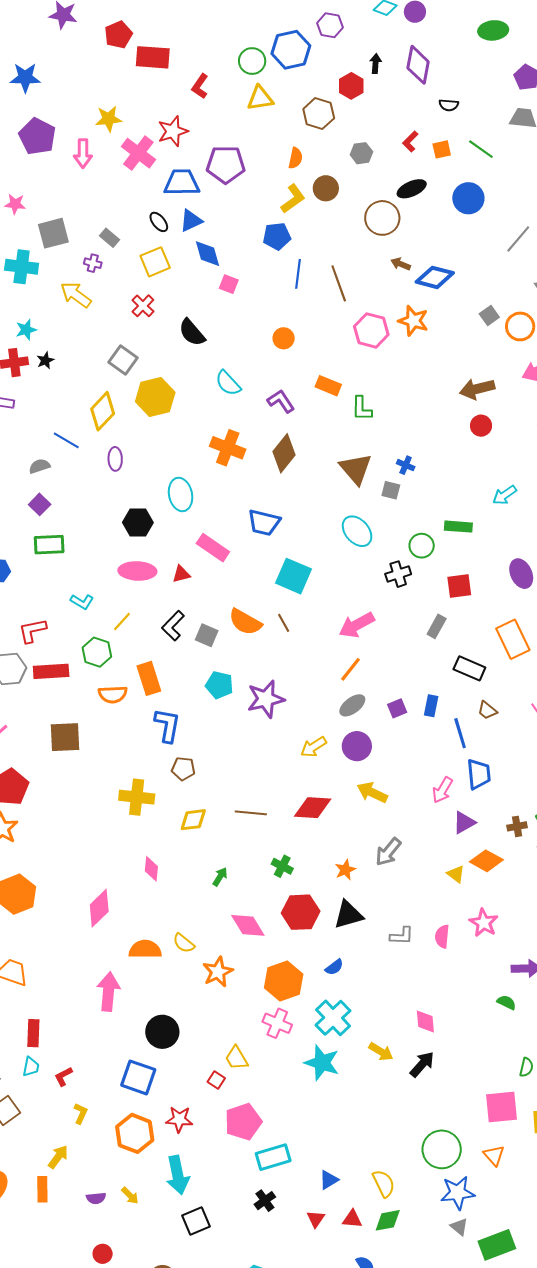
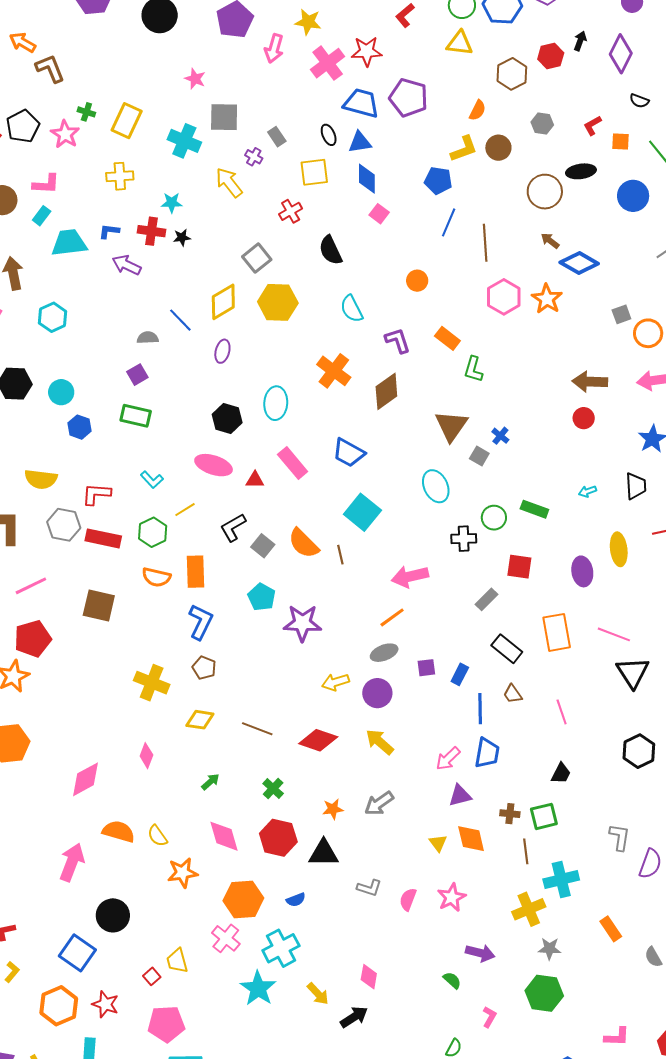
cyan arrow: (505, 495) -> (587, 491), size x0.7
orange diamond: (486, 861) -> (471, 839), turned 32

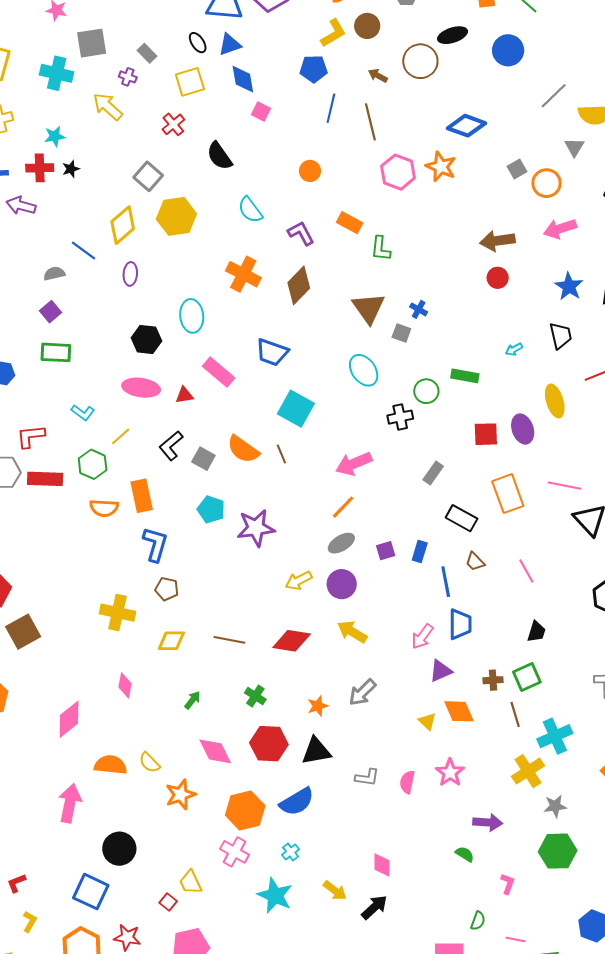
brown arrow: (550, 241) -> (378, 76), moved
red square: (519, 567) -> (486, 434), moved
brown square: (99, 605) -> (23, 632), moved, turned -32
blue semicircle: (296, 900) -> (297, 802), size x1.8
cyan cross: (281, 948) -> (291, 852), size x0.5

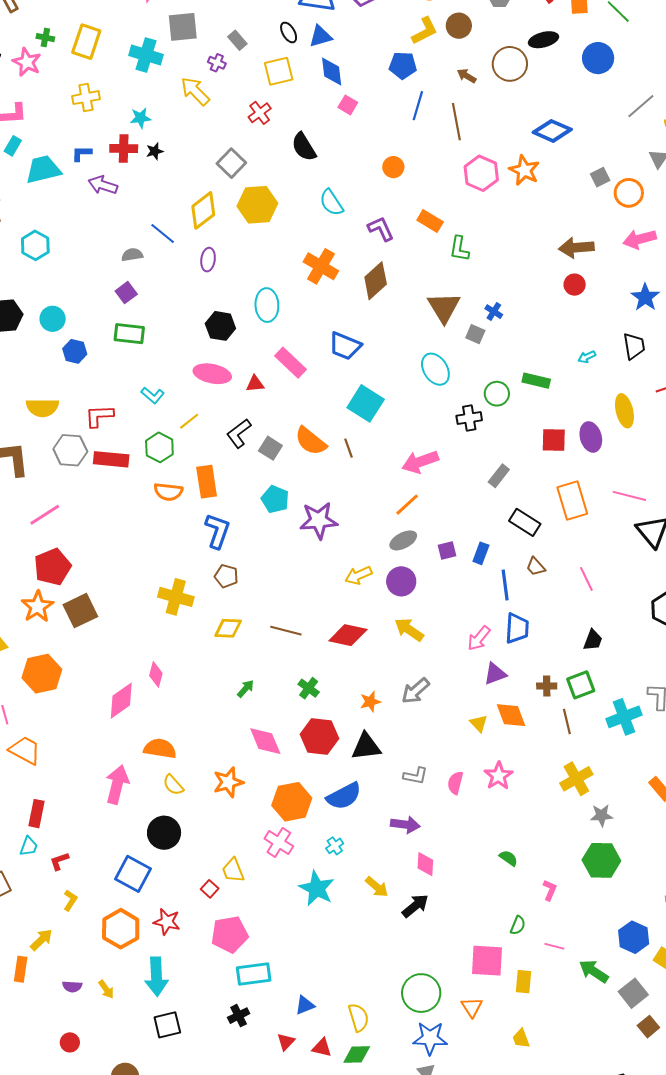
pink diamond: (125, 685) -> (156, 674), moved
cyan cross: (555, 736) -> (624, 717), moved
yellow semicircle: (150, 763) -> (173, 785), moved
purple arrow: (488, 822) -> (405, 825), moved

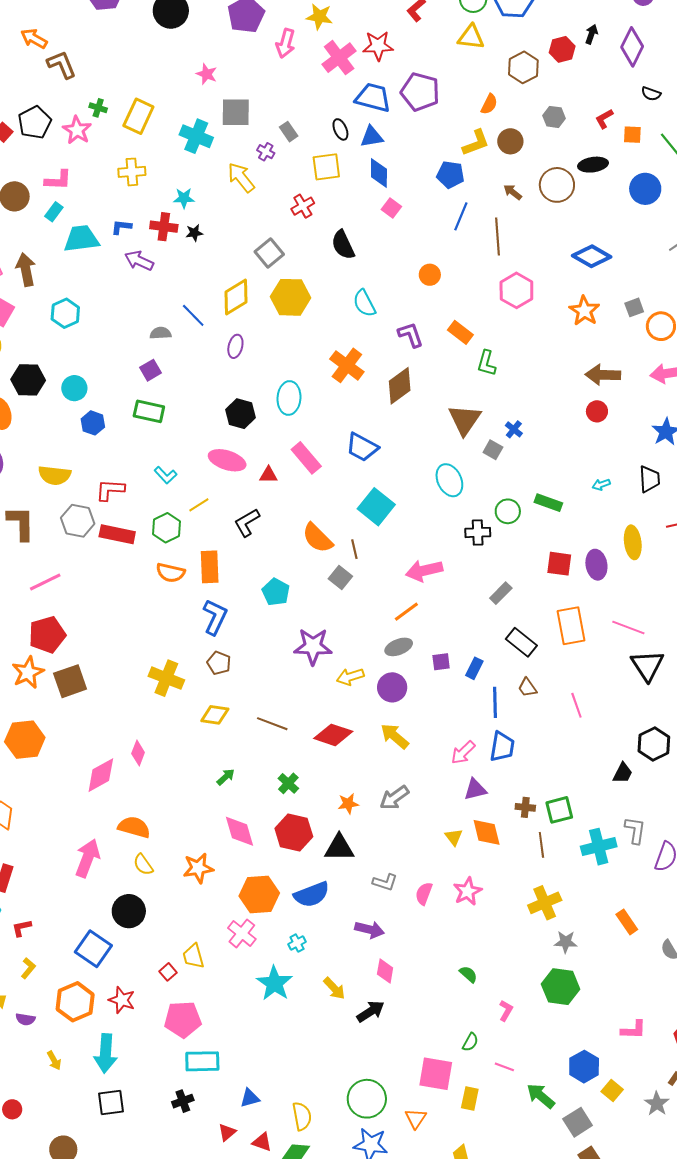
orange star: (524, 170) -> (584, 311), moved
gray square: (270, 448) -> (340, 577), moved
purple star: (319, 520) -> (313, 646), moved
black trapezoid: (593, 640) -> (623, 773), moved
purple semicircle: (72, 986) -> (25, 1019), moved

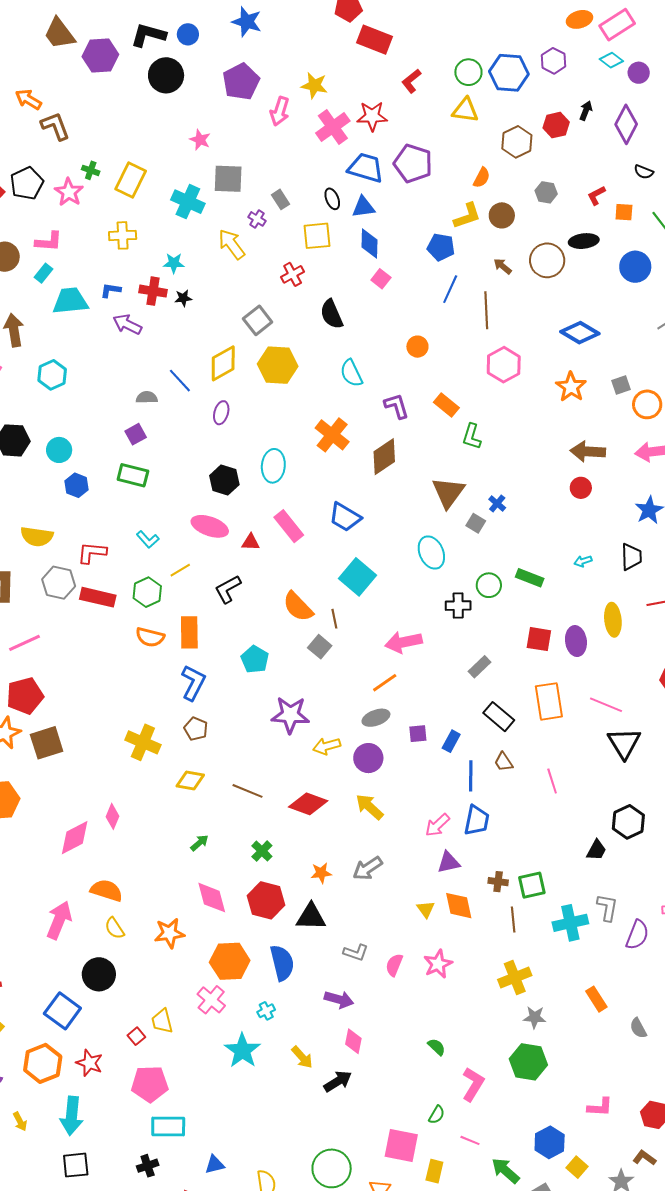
blue semicircle: (312, 894) -> (282, 963), turned -84
pink L-shape: (506, 1011) -> (473, 1084), size x1.6

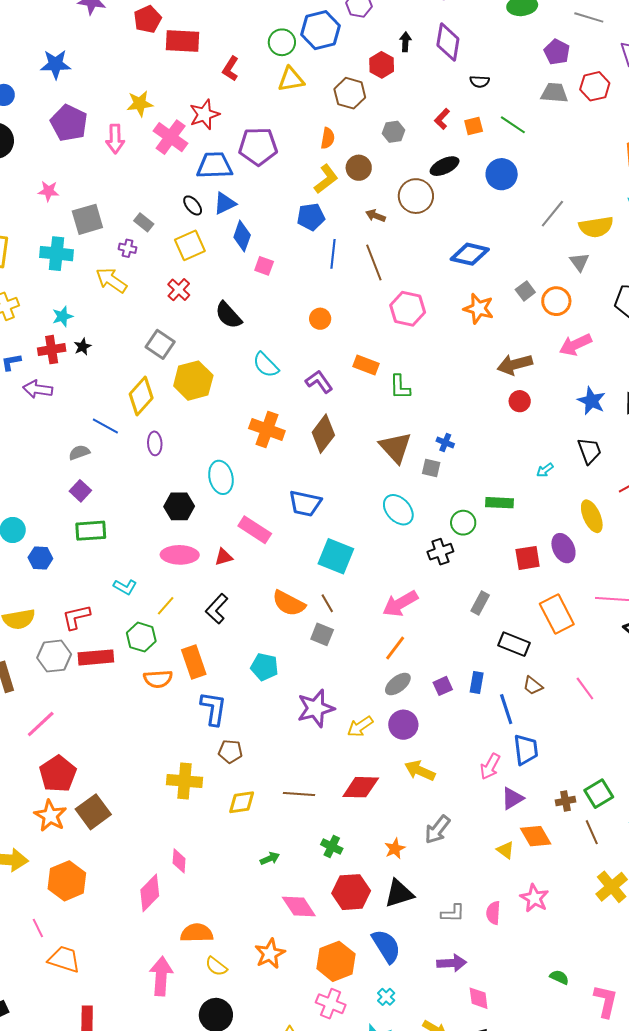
blue diamond: (370, 243) -> (242, 236), turned 36
green arrow: (199, 843) -> (270, 858), turned 36

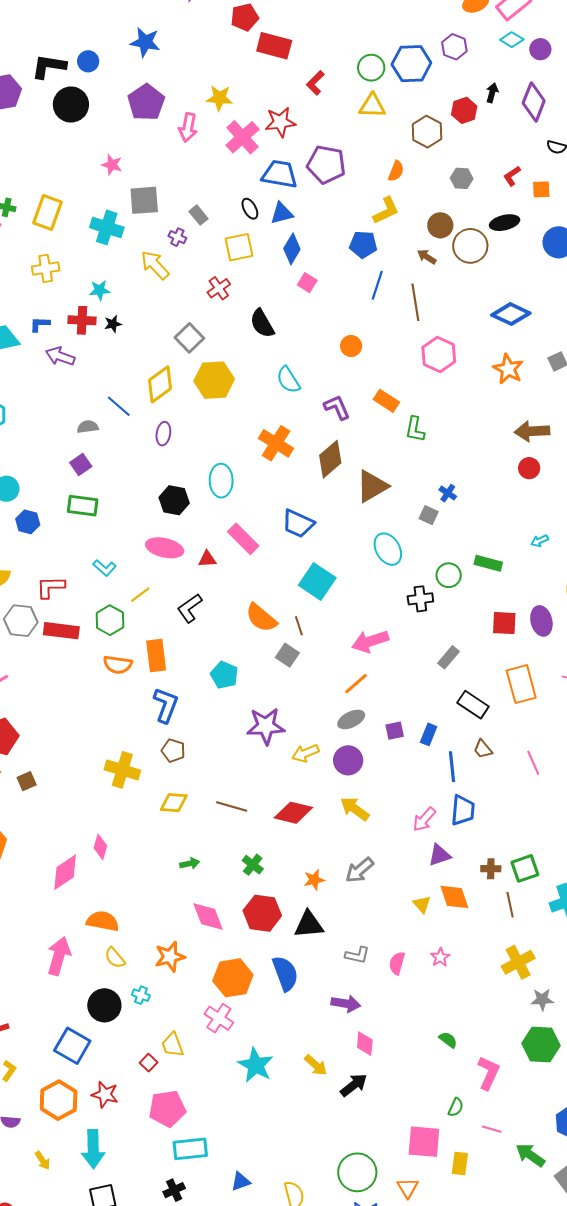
brown circle: (359, 168) -> (440, 225), moved
brown triangle: (395, 447) -> (372, 486), moved, turned 30
brown square: (93, 812) -> (27, 781), size x0.6
pink star: (534, 898) -> (440, 957), size x0.7
cyan cross: (386, 997) -> (141, 995), moved, turned -36

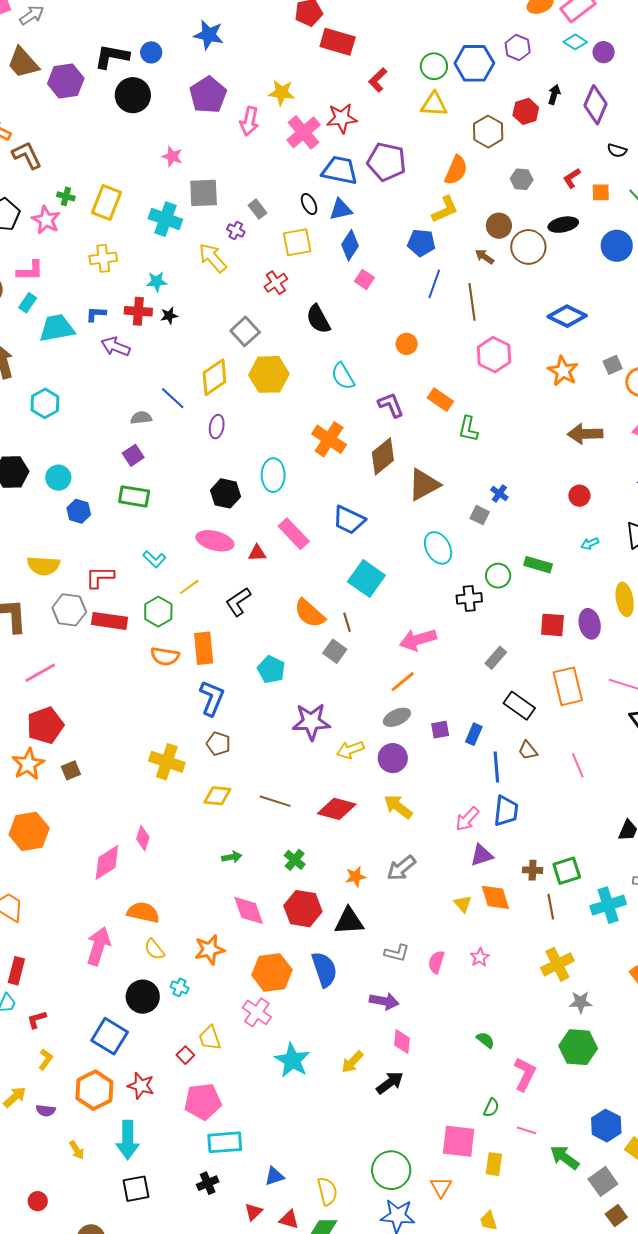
orange semicircle: (396, 171) -> (456, 170), size x1.4
red circle: (529, 468) -> (579, 496), moved
yellow arrow: (316, 1065) -> (352, 1062), turned 90

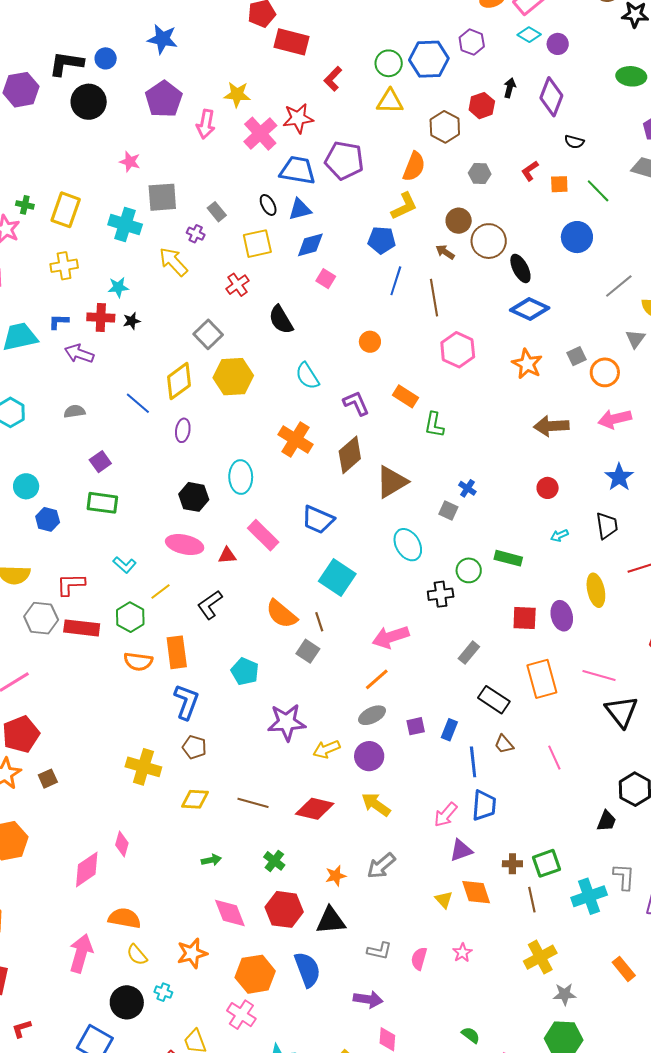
black ellipse: (563, 225) -> (520, 268), moved, turned 76
blue diamond: (350, 245) -> (310, 245), turned 44
gray semicircle: (141, 418) -> (75, 411), moved

